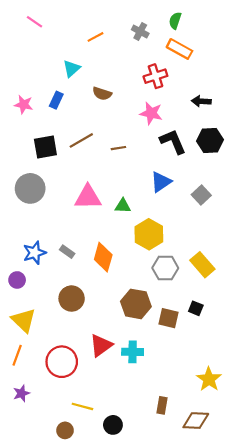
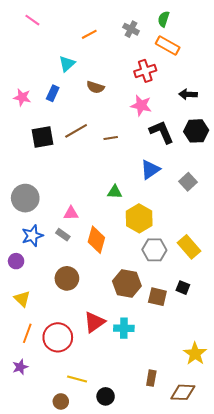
gray circle: (30, 188) -> (25, 198), moved
pink triangle: (88, 197) -> (71, 213), moved, size x0.6
yellow triangle: (24, 320) -> (22, 299), size x0.7
orange line: (17, 355) -> (27, 333), moved

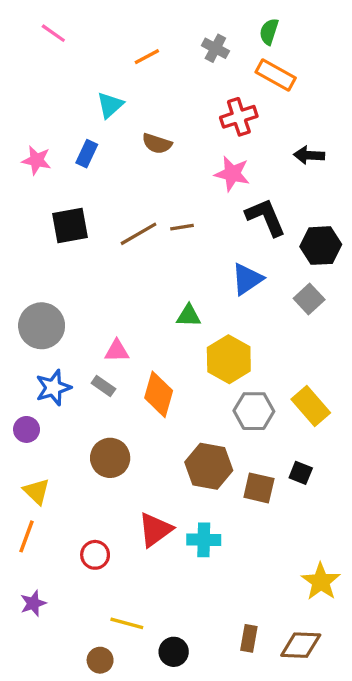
brown line: (76, 131) -> (139, 234), moved
black hexagon: (196, 131) -> (321, 246), moved
orange line: (27, 333) -> (27, 536), moved
red circle: (58, 337) -> (95, 555), size x0.6
brown rectangle: (151, 378) -> (249, 638), moved

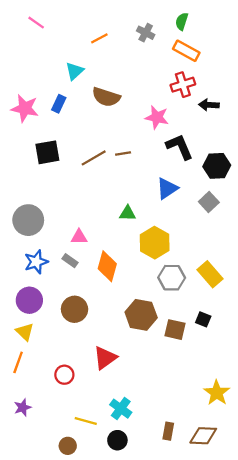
red cross: (239, 117) -> (183, 85), moved
brown semicircle: (157, 144) -> (106, 97), size x1.4
pink star: (37, 160) -> (25, 108), size x1.4
purple circle: (27, 429) -> (29, 300), moved, size x1.5
cyan cross: (204, 540) -> (121, 409), moved, turned 35

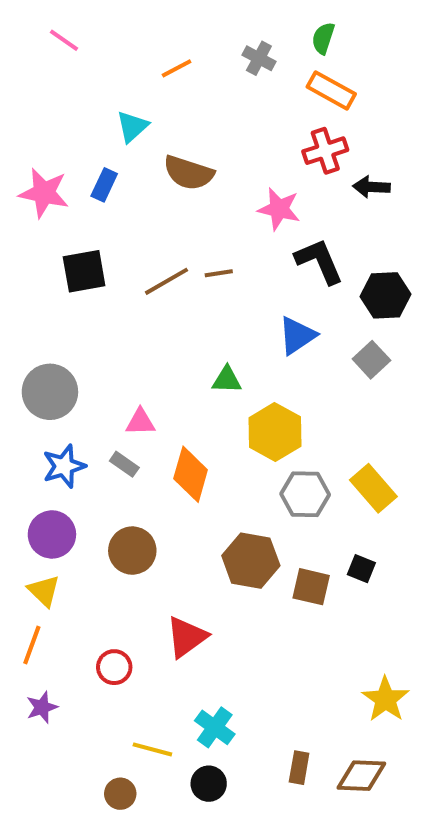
purple star: (23, 407) -> (42, 707), moved

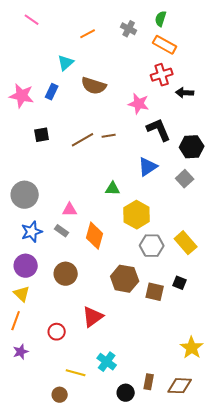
black square: (84, 271) -> (42, 135), size x0.7
black circle: (209, 784) -> (126, 393), moved

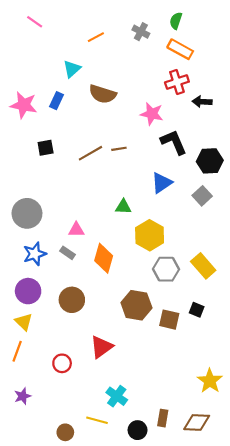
purple star: (21, 352) -> (23, 396), moved
yellow line: (76, 373) -> (97, 420), moved

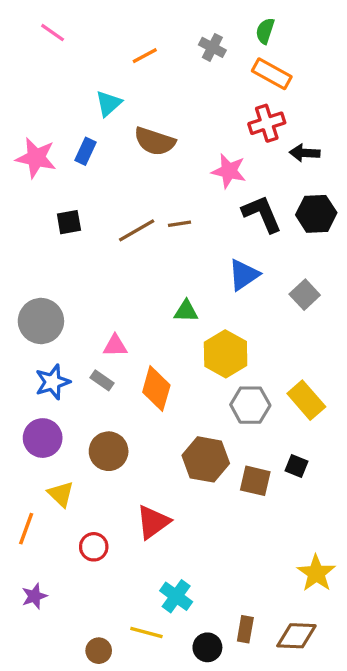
black hexagon: (210, 161) -> (316, 214), moved
yellow triangle: (24, 322) -> (61, 494), moved

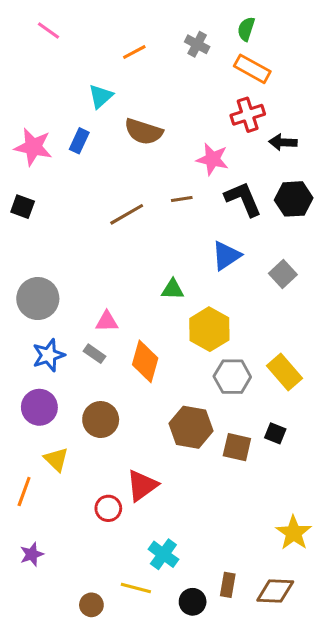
black square: (69, 222) -> (23, 207), moved, turned 30
brown line: (179, 224) -> (182, 199), moved
red circle: (94, 547) -> (108, 508), moved

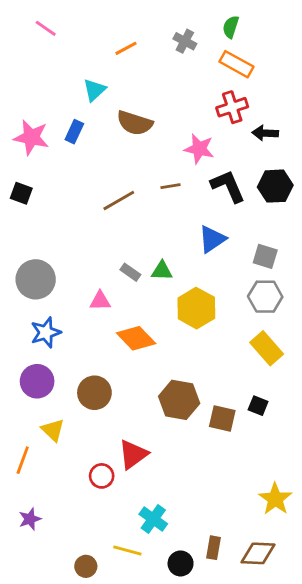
gray square: (283, 274) -> (265, 256), turned -30
gray rectangle: (95, 354) -> (130, 272), moved
orange diamond: (145, 361) -> (136, 338), turned -60
gray hexagon: (232, 377) -> (265, 297), moved

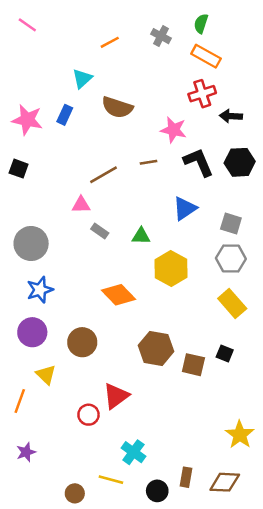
pink line: (46, 28) -> (27, 25), moved
gray rectangle: (130, 272) -> (100, 231), moved
pink triangle: (100, 301) -> (81, 205), moved

